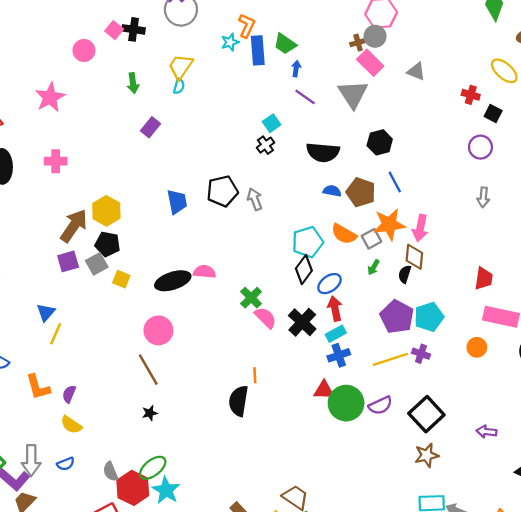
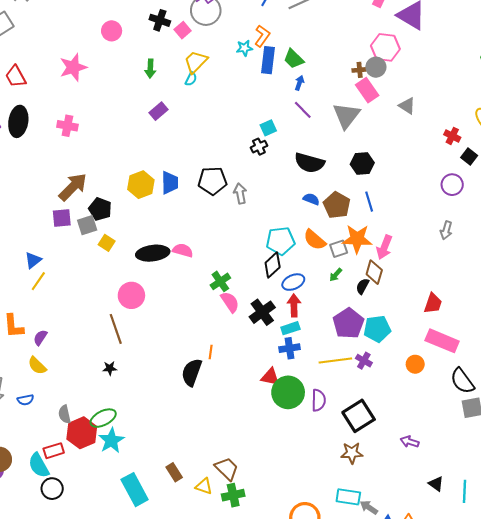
pink square: (114, 30) -> (183, 30), moved
yellow hexagon: (106, 211) -> (141, 185), moved
purple semicircle: (380, 405) -> (319, 400), turned -75

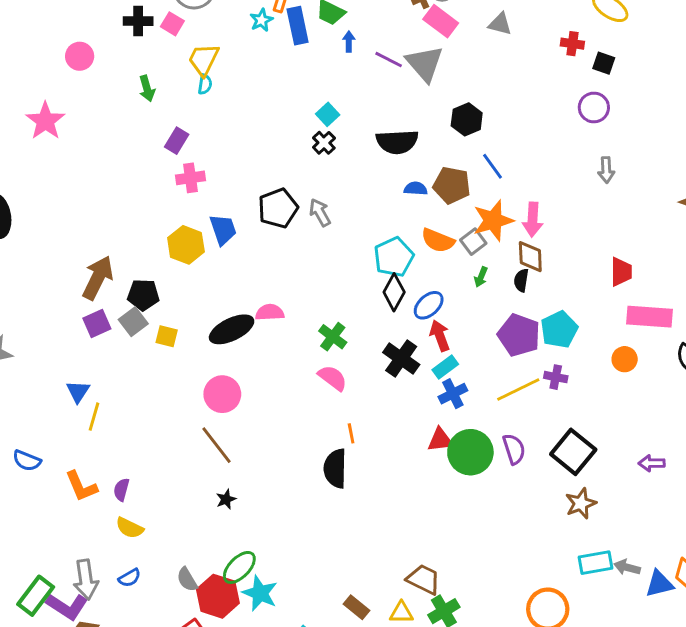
purple line: (303, 110) -> (389, 60), moved
pink cross: (67, 126) -> (190, 178), moved
pink semicircle: (230, 302) -> (333, 378), moved

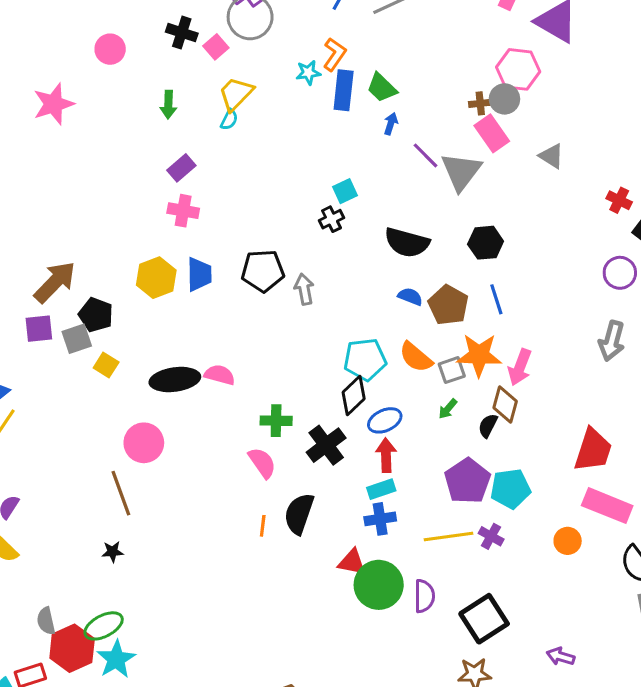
gray arrow: (606, 170) -> (612, 341), size x1.4
red trapezoid: (621, 272) -> (593, 450), size x1.4
green cross: (333, 337) -> (276, 421), turned 36
black cross: (401, 359) -> (326, 445), moved
black semicircle: (335, 468) -> (299, 514), moved

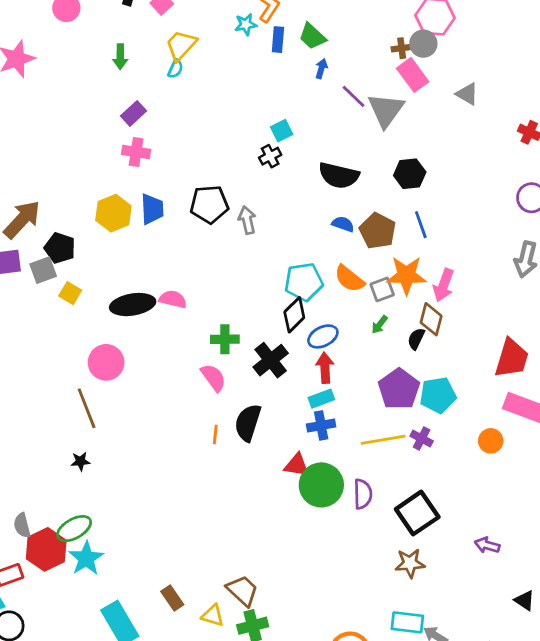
blue rectangle: (344, 90) -> (278, 40), size x0.7

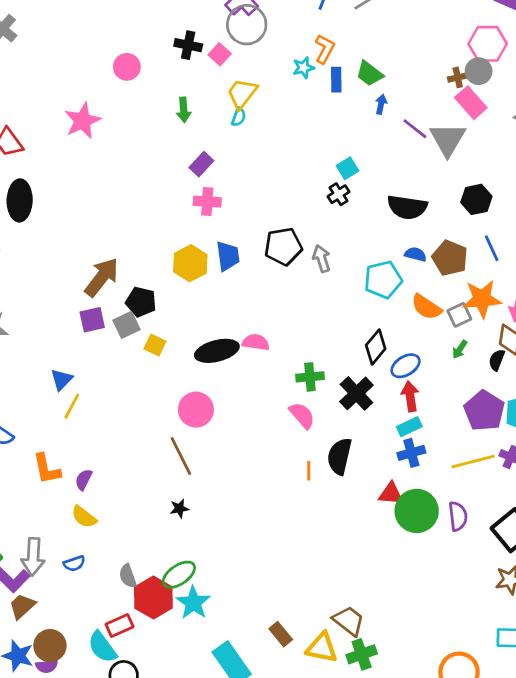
cyan pentagon: (304, 282) -> (383, 280), moved
yellow triangle: (213, 615) -> (322, 648), size x1.4

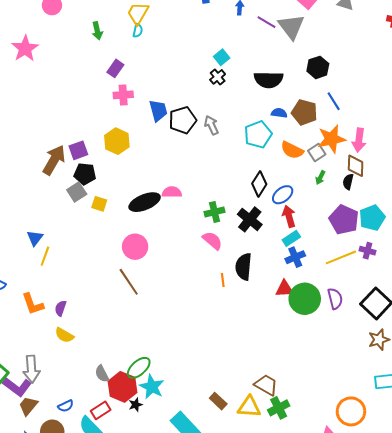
blue trapezoid: (228, 256) -> (158, 110), moved
purple square: (92, 320) -> (78, 150), moved
black star: (179, 508) -> (135, 405), moved
blue semicircle: (74, 564) -> (66, 406), moved

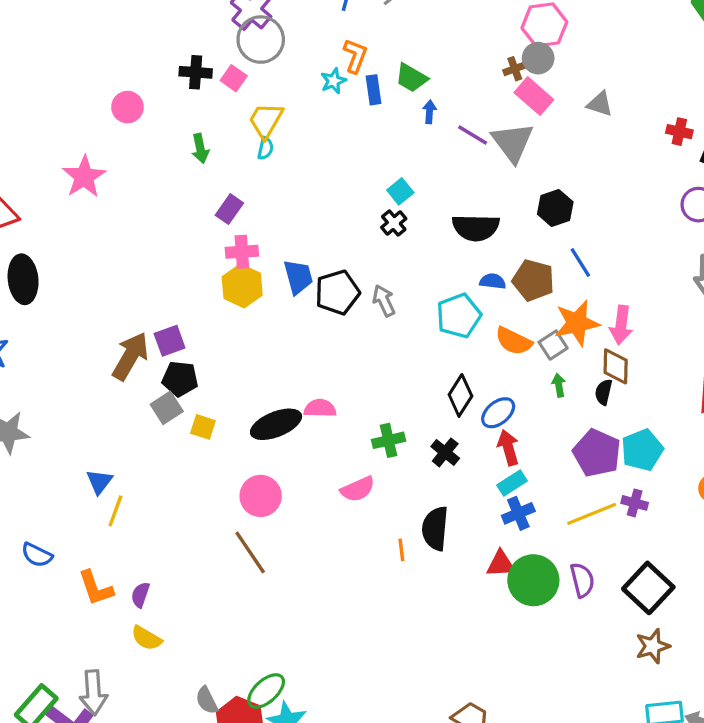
yellow hexagon: (117, 141) -> (242, 286), moved
green arrow: (320, 178) -> (559, 385), turned 144
black cross: (250, 219) -> (445, 452), size x0.7
pink semicircle: (212, 241) -> (358, 489), moved, turned 115

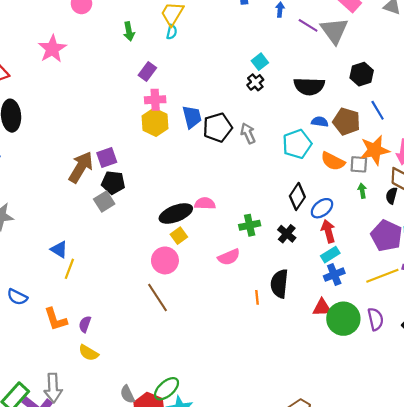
gray square: (553, 345) -> (359, 164), turned 36
yellow square: (203, 427) -> (179, 236), moved, turned 35
blue triangle: (99, 482) -> (59, 249), turned -36

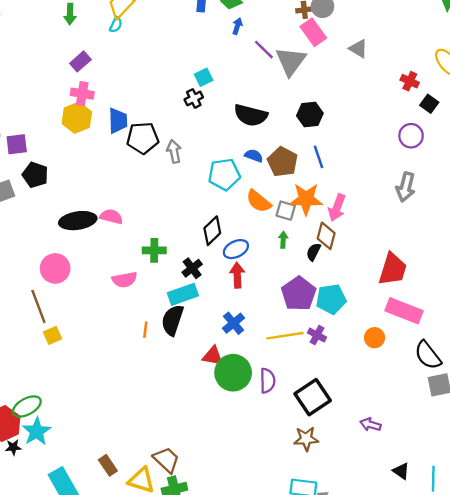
black pentagon: (113, 183) -> (35, 175), moved
yellow square: (179, 236) -> (52, 335), moved
cyan rectangle: (330, 255) -> (183, 294), moved, size x1.4
blue cross: (334, 275) -> (234, 323), turned -30

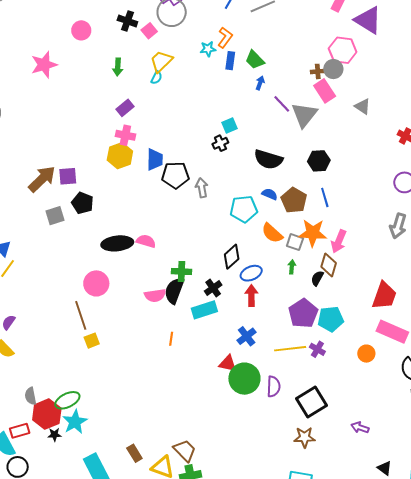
black semicircle: (172, 320) -> (174, 291), moved

